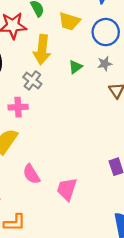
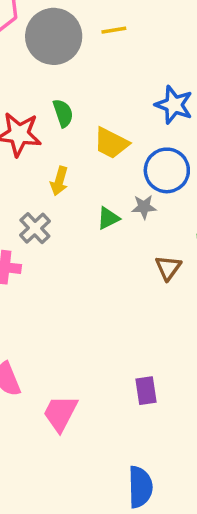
yellow arrow: (42, 50) -> (59, 181), size x0.6
gray star: (105, 64) -> (144, 207), moved

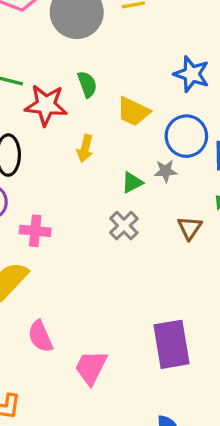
gray cross: (35, 228) -> (124, 226), moved
purple rectangle: (146, 391) -> (171, 344), size x1.8

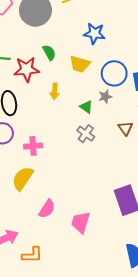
blue star: (192, 74) -> (94, 33), moved
green triangle: (132, 182) -> (86, 107), turned -48
pink semicircle: (40, 336) -> (47, 209), turned -114

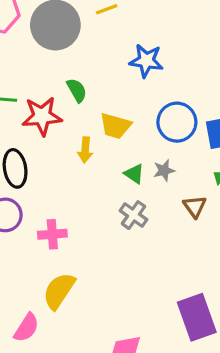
yellow trapezoid: (80, 64) -> (115, 126), moved
gray star: (105, 97) -> (164, 170), moved
yellow semicircle: (23, 178) -> (59, 291), moved
pink semicircle: (47, 209) -> (26, 328), moved

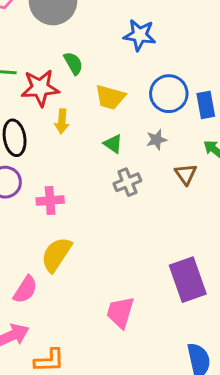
yellow arrow: (85, 150) -> (62, 121), moved
green triangle: (134, 174) -> (113, 144), moved
gray cross: (133, 215) -> (127, 182), turned 32

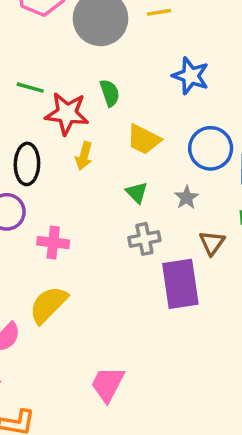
gray star: (157, 140) -> (187, 197), turned -30
purple rectangle: (188, 280) -> (180, 284), moved

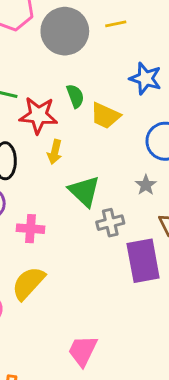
yellow trapezoid: (144, 139) -> (105, 116), moved
green triangle: (137, 193) -> (84, 191), moved, size x1.6

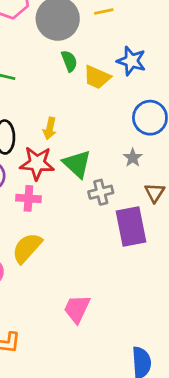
green semicircle: (75, 96) -> (69, 61), moved
red star: (38, 115) -> (37, 163), moved
yellow trapezoid: (105, 116) -> (97, 77), moved

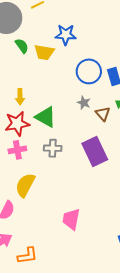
gray cross: (101, 192) -> (53, 148), moved, turned 30
brown triangle: (155, 193) -> (103, 114), moved

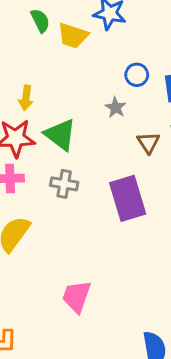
blue circle: (89, 71) -> (137, 75), size x0.6
gray star: (84, 103) -> (116, 108), moved

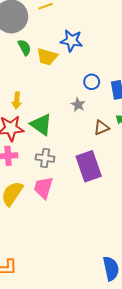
brown triangle: (148, 143) -> (101, 128), turned 42
pink trapezoid: (77, 296) -> (43, 188), moved

